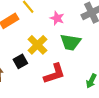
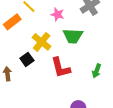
red L-shape: (54, 74) -> (61, 68), turned 100

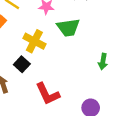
red L-shape: (61, 68) -> (48, 94), moved

